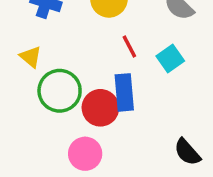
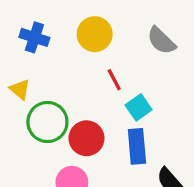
cyan square: (170, 58) -> (139, 107), moved
blue rectangle: (124, 92) -> (137, 146), moved

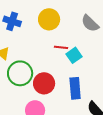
red line: (114, 80) -> (61, 47), turned -56
cyan square: (139, 107) -> (74, 55), moved

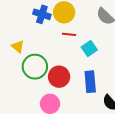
blue cross: (12, 21) -> (42, 14), moved
red line: (61, 47) -> (69, 34), moved

